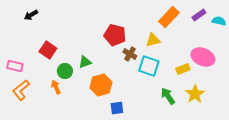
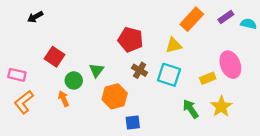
brown cross: (130, 54) -> (140, 70), moved
pink ellipse: (203, 57) -> (230, 65), turned 45
green triangle: (85, 62) -> (96, 70), turned -32

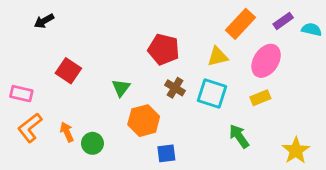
pink ellipse: (230, 65) -> (266, 61), moved, turned 55
green circle: (74, 80) -> (92, 143), moved
orange arrow: (64, 99) -> (67, 132), moved
yellow star: (221, 107) -> (296, 150), moved

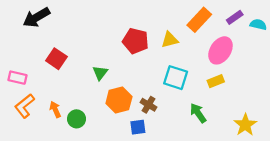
black arrow: (44, 21) -> (36, 17), size x1.6
yellow triangle: (218, 57) -> (170, 40), moved
brown cross: (175, 88) -> (148, 105), moved

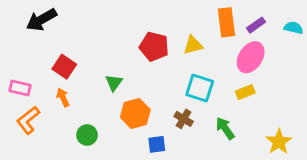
purple rectangle: (235, 17) -> (256, 25), moved
orange rectangle: (199, 20) -> (226, 22), turned -50
brown cross: (148, 105) -> (184, 119), moved
orange arrow: (55, 109) -> (63, 97), moved

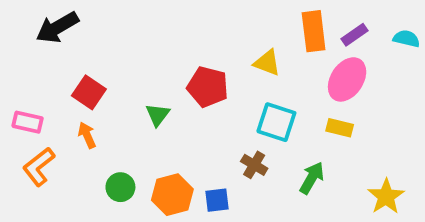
yellow triangle: (193, 45) -> (267, 63), turned 35
red pentagon: (154, 46) -> (208, 87), moved
yellow rectangle: (245, 92) -> (340, 128), turned 36
orange hexagon: (135, 114) -> (172, 195), moved
green arrow: (225, 128) -> (312, 178), turned 65

